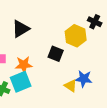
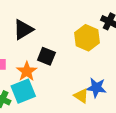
black square: (56, 54) -> (46, 56), moved
orange star: (24, 65) -> (27, 71), turned -30

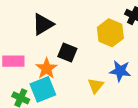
blue star: (96, 88) -> (120, 71), moved
yellow triangle: (81, 96) -> (96, 86), moved, turned 35

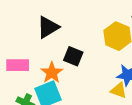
yellow triangle: (96, 86) -> (119, 90), moved, turned -49

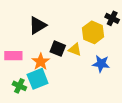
yellow triangle: (119, 90) -> (75, 50), moved

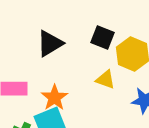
black square: (58, 49) -> (102, 38), moved

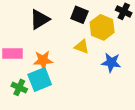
orange star: (54, 98) -> (43, 60), turned 30

